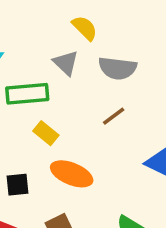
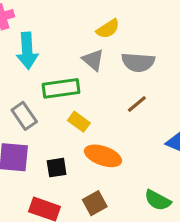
yellow semicircle: (85, 28) -> (108, 29), turned 105

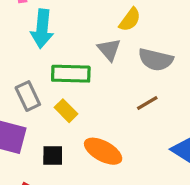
yellow semicircle: (108, 29) -> (130, 20), turned -30
yellow rectangle: (79, 122) -> (66, 111), moved

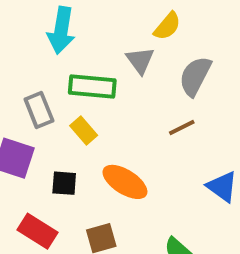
gray semicircle: (156, 60) -> (195, 76), turned 100

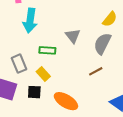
yellow semicircle: (167, 26) -> (110, 19), moved
green rectangle: (92, 86) -> (47, 50), size x0.7
black square: (64, 183) -> (34, 92), moved

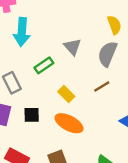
yellow semicircle: (110, 19) -> (114, 25), turned -56
green rectangle: (47, 50) -> (44, 65), turned -35
yellow rectangle: (43, 74) -> (66, 94), moved

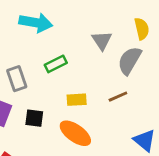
cyan arrow: (22, 32) -> (36, 23), turned -92
gray triangle: (72, 47) -> (102, 40), moved
yellow rectangle: (66, 94) -> (77, 100), turned -56

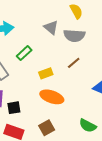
gray semicircle: (129, 61) -> (74, 36), turned -100
black square: (34, 118) -> (14, 108), moved

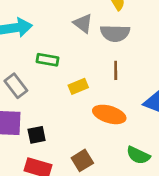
green rectangle: (24, 53) -> (48, 60), turned 56
brown line: (74, 63) -> (116, 70), turned -48
orange ellipse: (52, 97) -> (109, 114), moved

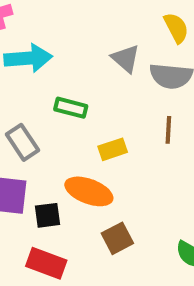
orange ellipse: (109, 114) -> (89, 191), moved
brown square: (82, 160) -> (117, 238), moved

